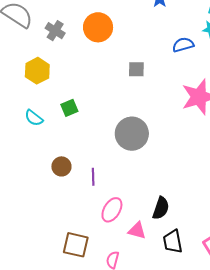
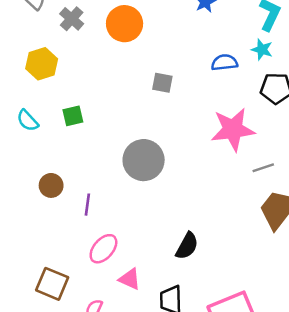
black semicircle: (161, 208) -> (187, 246), moved

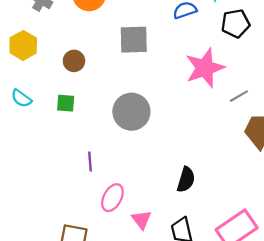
gray square: (162, 83) -> (134, 40), size x1.6
green square: (73, 116) -> (66, 103), moved, turned 30
brown circle: (51, 185) -> (74, 61), moved
pink triangle: (130, 279) -> (141, 220), turned 40

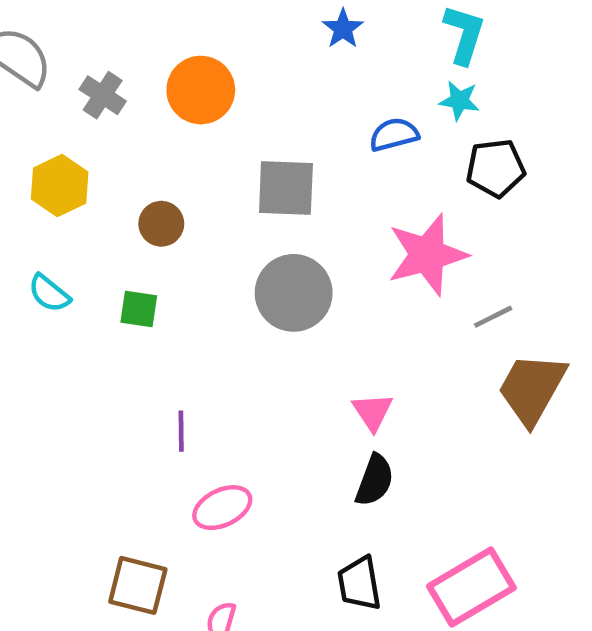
gray circle: (131, 112) -> (294, 293), moved
pink ellipse: (112, 198) -> (222, 508), turned 32
pink triangle: (141, 220) -> (373, 412), moved

